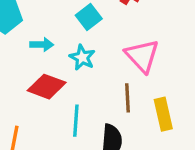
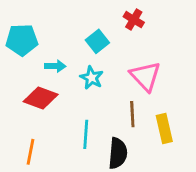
red diamond: (47, 87) -> (41, 98), moved

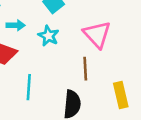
yellow rectangle: (164, 129) -> (121, 95), moved
cyan line: (86, 134) -> (29, 87), moved

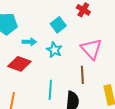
cyan line: (29, 87) -> (50, 90), moved

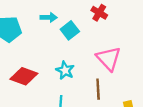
cyan arrow: (29, 42) -> (49, 17), moved
cyan star: (54, 50) -> (65, 70), moved

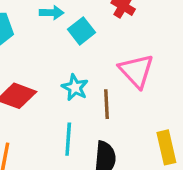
brown line: (98, 89) -> (106, 104), moved

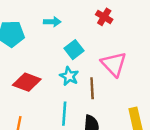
cyan square: (82, 31) -> (74, 50), moved

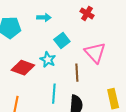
cyan star: (69, 76) -> (48, 60), moved

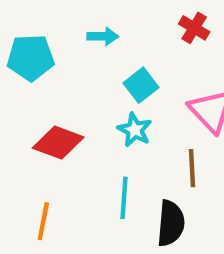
cyan star: (48, 60) -> (135, 130), moved
brown line: (77, 73) -> (192, 168), moved

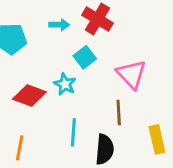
red cross: (194, 28) -> (97, 19), moved, size x1.5
cyan star: (135, 130) -> (65, 84), moved

